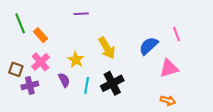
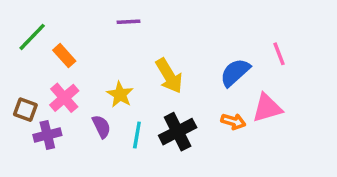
green line: (20, 23) -> (32, 37), turned 66
orange arrow: (168, 100) -> (233, 121), moved

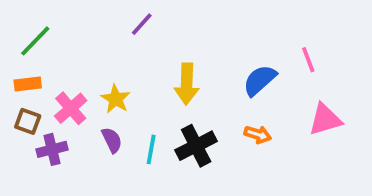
purple line: (129, 22) -> (142, 24), turned -45
orange rectangle: (64, 56) -> (28, 84), moved, turned -55
yellow arrow: (169, 76) -> (187, 84), turned 33
yellow star: (120, 94) -> (116, 99), moved
pink triangle: (267, 108) -> (325, 120), moved

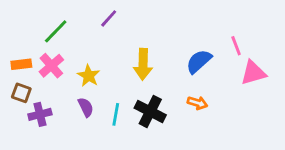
green line: (35, 41) -> (56, 31), moved
pink cross: (71, 108) -> (51, 66), moved
pink triangle: (325, 120) -> (253, 73), moved
black cross: (196, 146) -> (150, 112), turned -36

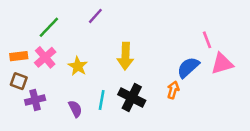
blue semicircle: (199, 61) -> (188, 67), moved
orange arrow: (197, 103) -> (173, 90), turned -90
purple semicircle: (86, 107) -> (75, 109), moved

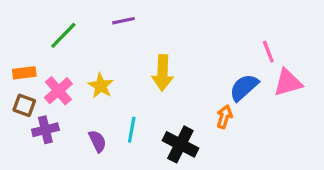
purple line: (95, 16) -> (124, 21), turned 36
pink cross: (45, 57) -> (58, 91), moved
black cross: (132, 98) -> (180, 144), moved

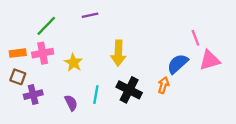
pink cross: (58, 91) -> (43, 53), moved, turned 30
black cross: (180, 144) -> (129, 90), moved

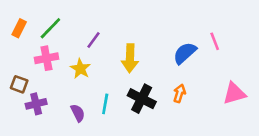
purple line: (90, 15) -> (93, 40), moved, turned -42
orange rectangle: (18, 53) -> (19, 28), moved, turned -56
pink triangle: (210, 60) -> (234, 93), moved
blue semicircle: (178, 64) -> (185, 53), moved

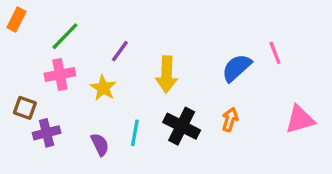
orange rectangle: (19, 28) -> (17, 19), moved

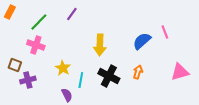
purple line: (120, 51) -> (72, 14), moved
pink cross: (60, 74) -> (36, 45), turned 30
yellow star: (103, 88) -> (63, 68), moved
purple semicircle: (100, 145) -> (67, 95), moved

